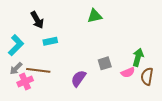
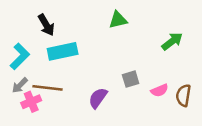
cyan rectangle: (50, 41) -> (63, 51), size x1.6
green arrow: (138, 57) -> (172, 41), moved, turned 36

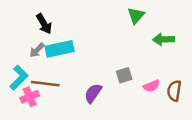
green triangle: (118, 20) -> (136, 16), moved, turned -36
green arrow: (172, 41) -> (163, 39), turned -144
cyan L-shape: (20, 56) -> (19, 78), moved
gray arrow: (20, 85) -> (37, 50), moved

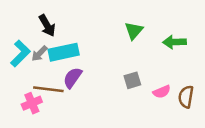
green triangle: (136, 16) -> (134, 31), moved
cyan L-shape: (19, 78) -> (20, 54), moved
purple semicircle: (93, 93) -> (73, 78), moved

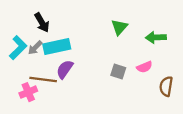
gray square: (132, 80) -> (118, 72), turned 35
pink semicircle: (162, 92) -> (144, 67), moved

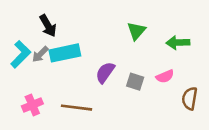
purple semicircle: (65, 69) -> (105, 72), moved
brown line: (43, 80) -> (77, 108), moved

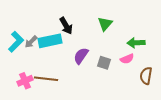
black arrow: (48, 26) -> (66, 26), moved
green arrow: (178, 43) -> (136, 43), moved
brown line: (77, 108) -> (46, 79), moved

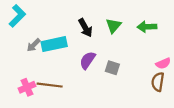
black arrow: (66, 26) -> (85, 28), moved
cyan L-shape: (16, 42) -> (17, 16), moved
green arrow: (136, 43) -> (147, 27), moved
pink semicircle: (127, 59) -> (163, 63), moved

